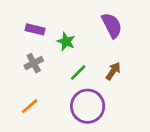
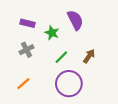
purple semicircle: (112, 25) -> (75, 20), moved

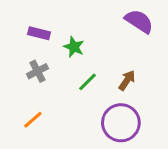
purple semicircle: (75, 20) -> (139, 21), moved, turned -30
purple circle: (69, 84) -> (121, 123), moved

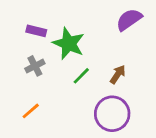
purple semicircle: (139, 21) -> (129, 20), turned -68
green star: (74, 47) -> (69, 43), size x1.6

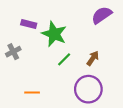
gray cross: (35, 66) -> (13, 52), moved
orange line: (31, 111) -> (32, 93), moved, turned 40

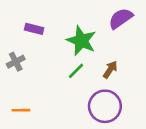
green star: (54, 34) -> (81, 41), moved
orange line: (32, 93) -> (21, 110), moved

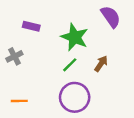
purple semicircle: (121, 18) -> (111, 17), turned 90
purple circle: (105, 106) -> (75, 97), moved

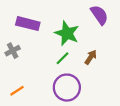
purple rectangle: (31, 26) -> (28, 24), size x1.5
orange line: (19, 101) -> (17, 91), turned -32

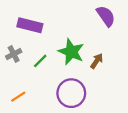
green star: (67, 33) -> (71, 52), moved
green line: (63, 58) -> (40, 61), moved

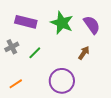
purple semicircle: (106, 16) -> (92, 25), moved
green star: (71, 52) -> (62, 23), moved

